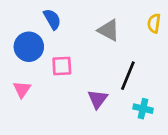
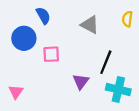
pink triangle: (22, 89) -> (16, 92), moved
cyan cross: (143, 109) -> (118, 89), size x1.5

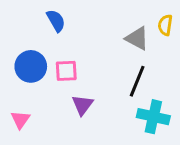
gray triangle: (90, 25) -> (137, 38), moved
blue circle: (24, 38) -> (31, 66), moved
purple triangle: (81, 82) -> (82, 105), moved

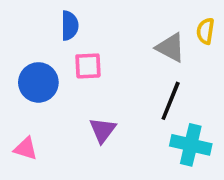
blue semicircle: (56, 21) -> (70, 26), turned 30
pink square: (66, 71) -> (88, 66), moved
pink triangle: (20, 120) -> (26, 149), turned -48

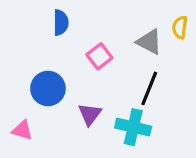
pink square: (88, 66) -> (99, 56), moved, turned -35
blue circle: (38, 82) -> (48, 88), moved
cyan cross: (191, 145) -> (133, 127), moved

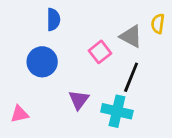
pink square: (99, 56) -> (100, 52), moved
blue circle: (48, 88) -> (42, 62), moved
pink triangle: (22, 130) -> (20, 114), turned -30

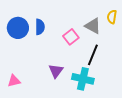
blue semicircle: (53, 19) -> (40, 27), moved
blue circle: (42, 62) -> (18, 28), moved

